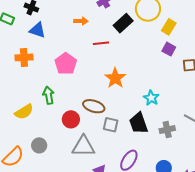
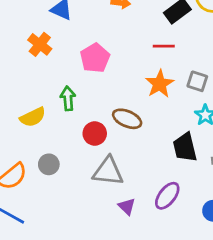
red line: (101, 43) -> (164, 46), moved
orange cross: (24, 57) -> (40, 44), turned 36
gray square: (111, 125) -> (197, 81), moved

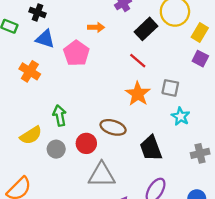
red line: (164, 46) -> (138, 61), turned 48
pink pentagon: (95, 58) -> (76, 53), moved
black trapezoid: (185, 147) -> (151, 148), moved
gray circle: (49, 164) -> (56, 149), moved

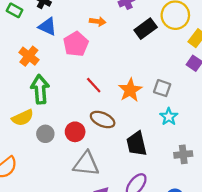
red line: (138, 61) -> (94, 85), moved
green arrow: (60, 116) -> (40, 89), moved, size x1.4

